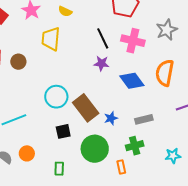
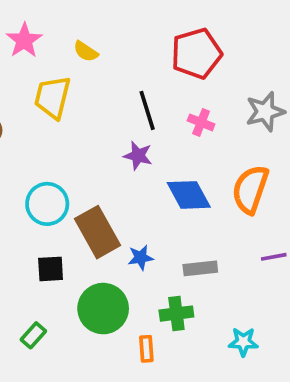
pink cross: (133, 41) -> (201, 122), size x0.6
green rectangle: (59, 169) -> (33, 335), turned 32

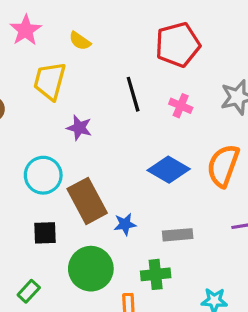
purple star: (138, 156) -> (79, 128), moved
blue diamond: (189, 195) -> (169, 170), turned -33

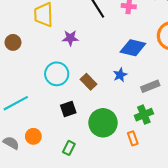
brown rectangle: (87, 201) -> (88, 82), size x0.6
blue star: (125, 224) -> (120, 75), moved

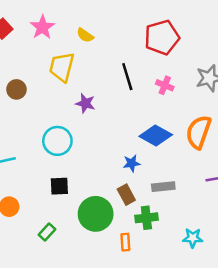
brown rectangle: (88, 82) -> (126, 195), moved

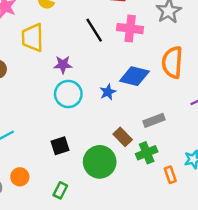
pink cross: (165, 85) -> (130, 29), size x1.5
cyan circle: (57, 141) -> (68, 94), moved
blue star: (132, 163) -> (108, 92), moved
orange rectangle: (125, 242) -> (170, 175), moved

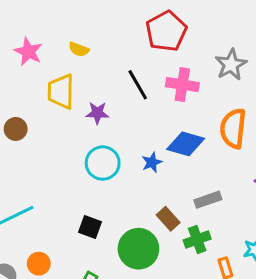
purple star: (63, 65) -> (97, 113), moved
black square: (60, 146) -> (90, 227), turned 36

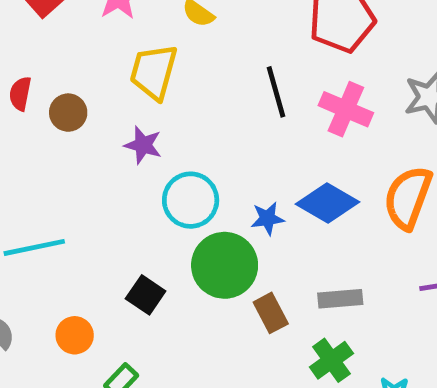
purple star: (97, 113) -> (143, 145), moved
green cross: (197, 240) -> (331, 360), moved, turned -30
green circle: (138, 249) -> (225, 265), moved
orange circle: (39, 264) -> (75, 335), moved

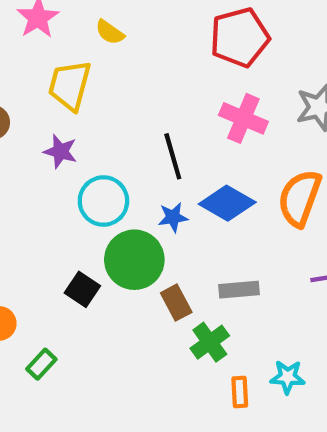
black line: (276, 92) -> (173, 156), moved
black square: (146, 295) -> (82, 289), moved
green cross: (331, 360) -> (210, 342), moved

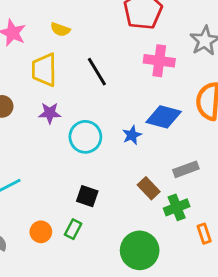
black line: (173, 156) -> (97, 72), moved
green circle: (134, 260) -> (140, 250), moved
green cross: (210, 342) -> (177, 207), turned 30
green rectangle: (41, 364) -> (73, 229), moved

